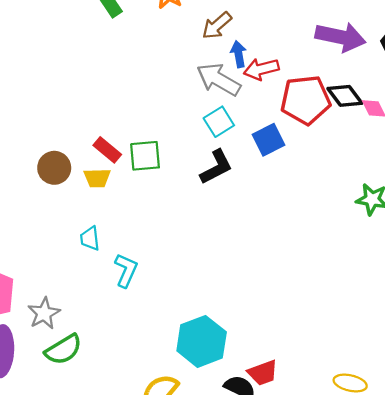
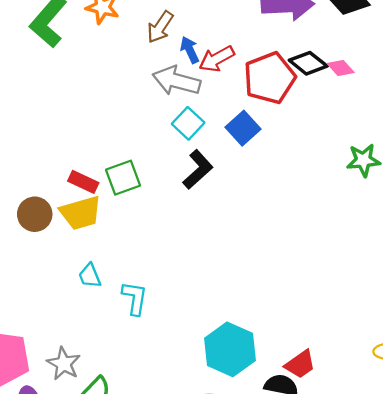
yellow trapezoid: (97, 178) -> (81, 213), size x1.5

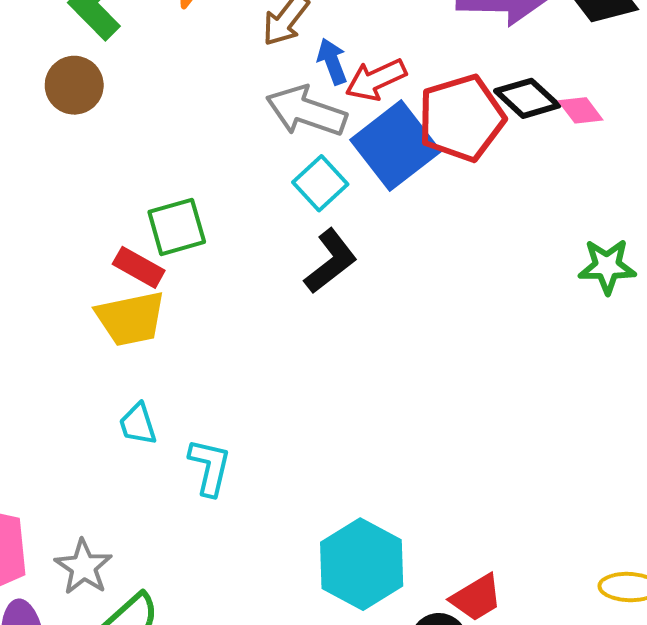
blue square: (243, 128) -> (396, 146), moved, size x1.5
green square: (123, 178) -> (177, 227), moved
brown circle: (35, 214) -> (74, 85), moved

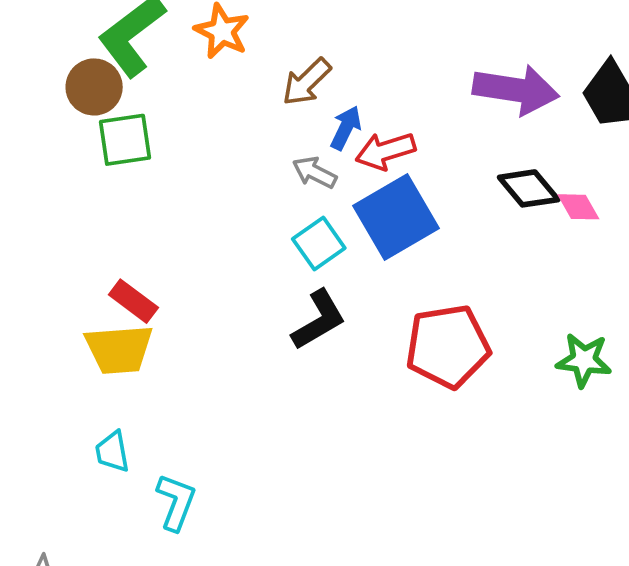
blue arrow: (332, 61) -> (346, 128), turned 39
brown circle: (74, 85) -> (94, 87), moved
gray arrow: (306, 111) -> (315, 172), size x0.6
red pentagon: (461, 118) -> (448, 346), moved
green square: (177, 227) -> (125, 140), moved

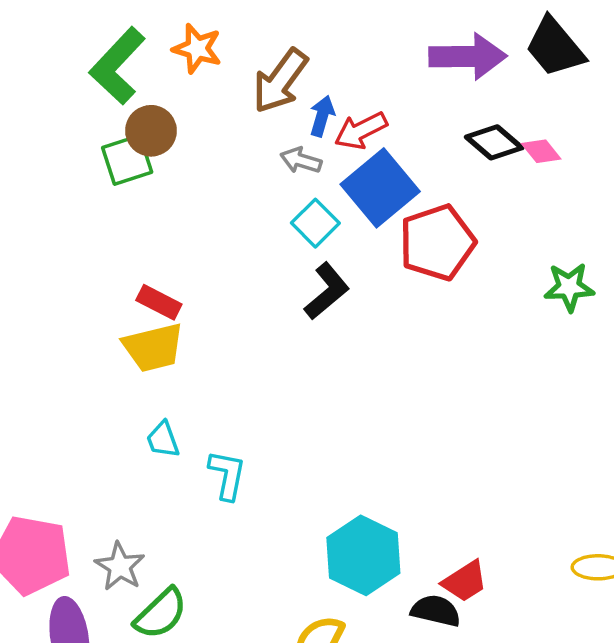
brown arrow: (307, 82) -> (280, 81), size x1.4
brown circle: (94, 87) -> (151, 131), moved
red pentagon: (448, 346) -> (437, 243), moved

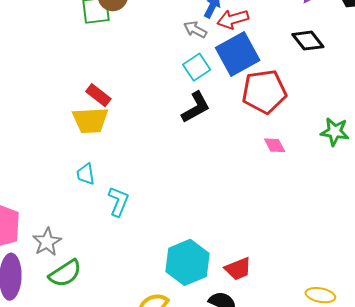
pink diamond: (541, 151) -> (275, 145), moved
red trapezoid: (465, 581) -> (238, 269), moved

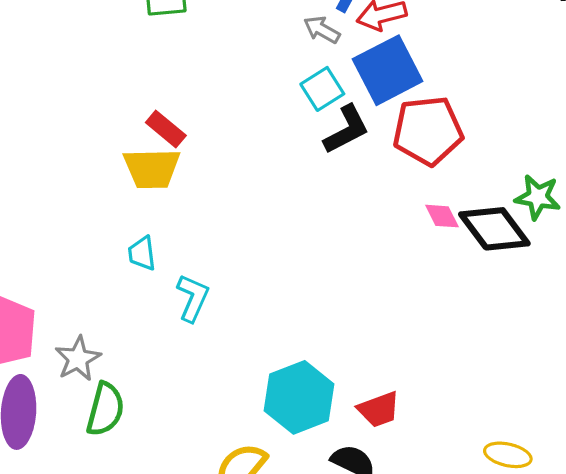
black diamond: (308, 41) -> (494, 229), moved, size x1.4
black L-shape: (196, 107) -> (346, 129), moved
green semicircle: (65, 273) -> (105, 409), turned -44

